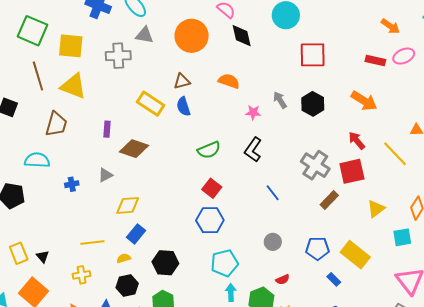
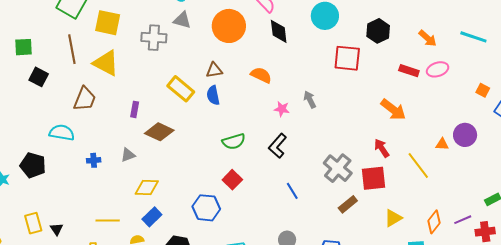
black hexagon: (313, 104) -> (378, 31), moved
blue hexagon: (210, 220) -> (206, 208), moved

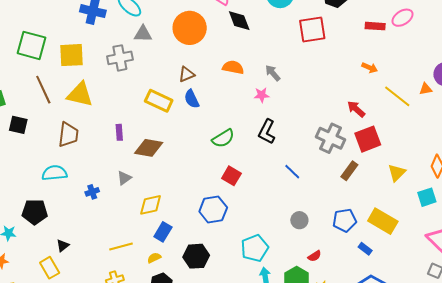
gray arrow: (310, 99) -> (273, 73), moved
orange arrow: (393, 110) -> (370, 68), size x0.6
red arrow: (382, 148) -> (356, 109), moved
yellow line: (418, 166) -> (397, 96), moved
black triangle: (57, 229) -> (63, 246), moved, turned 40

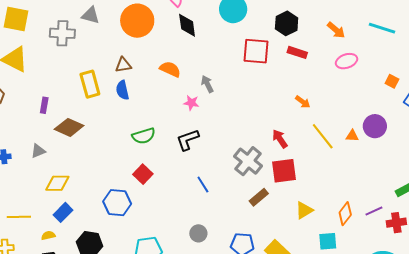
red rectangle: (375, 26) -> (297, 52), moved
yellow rectangle: (159, 101) -> (90, 84), turned 36
black L-shape: (267, 132) -> (188, 140), turned 30

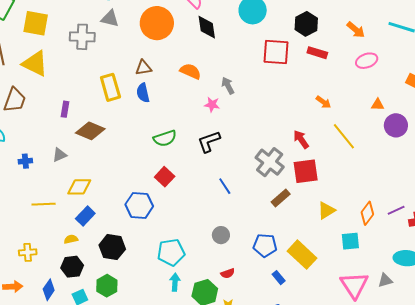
orange triangle: (352, 136) -> (378, 105), moved
yellow line: (19, 217) -> (44, 204), moved

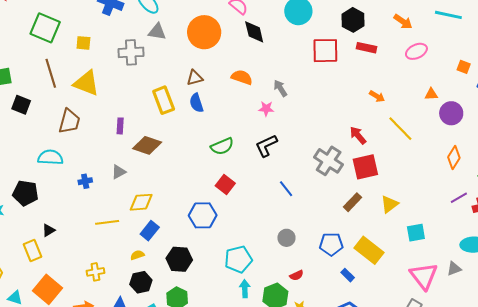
yellow square: (36, 23) -> (83, 43), size x0.6
brown rectangle: (281, 198) -> (352, 202), moved
orange diamond: (367, 213) -> (454, 157), moved

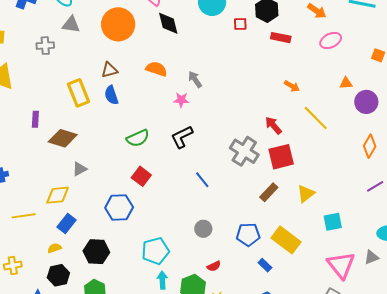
red square: (325, 51) -> (240, 24), moved, size x0.5
gray cross: (131, 52) -> (45, 46), size x0.7
gray triangle: (119, 172) -> (80, 169), moved

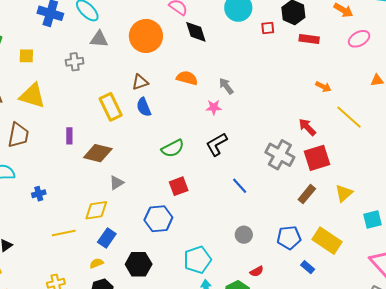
red square: (141, 176) -> (179, 186), turned 36

